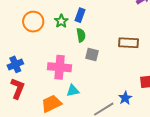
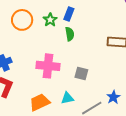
gray square: (92, 55) -> (81, 74), moved
cyan triangle: (73, 91) -> (67, 98), moved

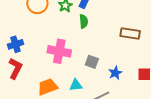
blue star: (113, 97) -> (115, 73), moved

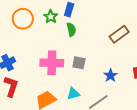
brown rectangle: (130, 33) -> (119, 34), turned -36
gray square: (92, 62) -> (79, 63), moved

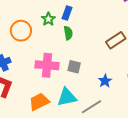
orange circle: (23, 19) -> (21, 31), moved
cyan triangle: (73, 94) -> (67, 97), size x1.5

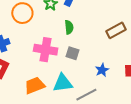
green semicircle: (68, 33) -> (69, 27), moved

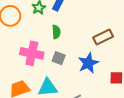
blue star: (102, 70) -> (88, 63), moved, size x1.5

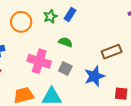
green semicircle: (56, 32) -> (65, 42), turned -72

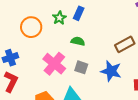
pink cross: (39, 61) -> (54, 64), turned 30
blue star: (94, 76) -> (111, 71), turned -30

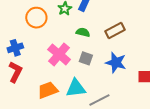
brown rectangle: (125, 44) -> (115, 30), moved

